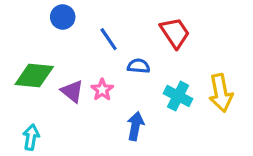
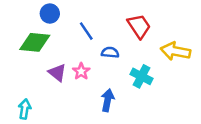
green diamond: (34, 75) -> (35, 42), moved
yellow arrow: (221, 93) -> (175, 51), moved, turned 112

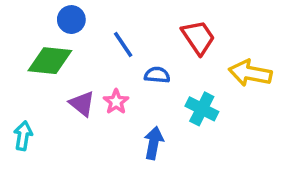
cyan arrow: (25, 109) -> (23, 136), moved

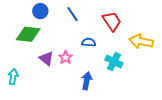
blue line: (123, 45) -> (73, 14), moved

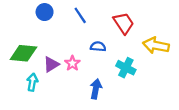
green diamond: (28, 34) -> (23, 53), moved
purple triangle: (46, 58) -> (51, 64), turned 49
cyan arrow: (13, 77) -> (32, 82), moved

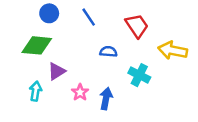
green diamond: (23, 53) -> (37, 45), moved
pink star: (72, 63) -> (80, 92), moved

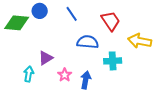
green diamond: (37, 45) -> (17, 23), moved
blue semicircle: (108, 52) -> (88, 42), size x1.5
cyan cross: (139, 75) -> (113, 61), turned -30

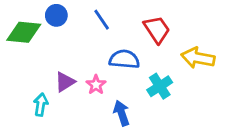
cyan cross: (113, 61) -> (160, 86), turned -30
pink star: (65, 75) -> (96, 85), moved
blue arrow: (86, 80) -> (121, 113), turned -30

